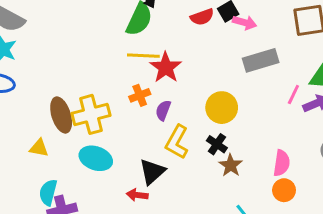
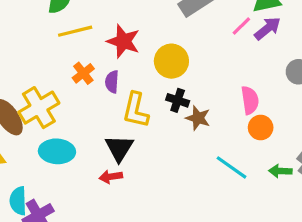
red star: (166, 67) -> (123, 41), moved
pink line: (293, 94) -> (241, 26), turned 36

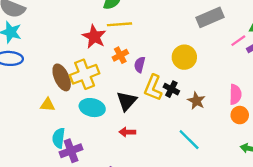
red star: (123, 41) -> (94, 37), moved
black cross: (178, 100) -> (171, 89), moved
black triangle: (119, 148) -> (127, 101), moved
cyan line: (231, 167) -> (189, 140), moved

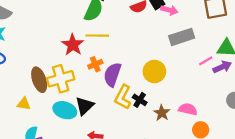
purple semicircle: (140, 65) -> (112, 75), size x1.6
pink semicircle: (235, 94) -> (188, 109), moved, turned -84
black triangle: (127, 101) -> (85, 106), moved

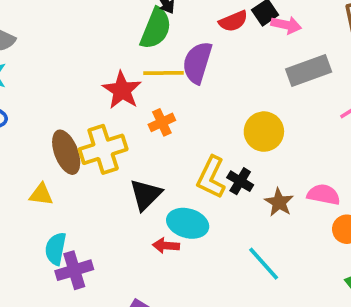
purple semicircle: (112, 75) -> (197, 63), moved
cyan ellipse: (65, 110) -> (188, 223), moved

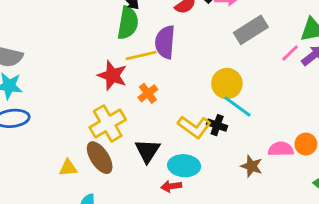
brown ellipse: (66, 152) -> (100, 158), moved
yellow L-shape: (211, 177) -> (194, 127), turned -68
pink semicircle: (324, 195) -> (281, 149), moved
brown star: (279, 202) -> (252, 166), moved
cyan line: (264, 264) -> (237, 106), moved

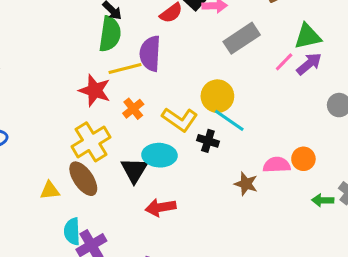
yellow L-shape: (194, 127) -> (180, 119), moved
cyan ellipse: (184, 166) -> (159, 155), moved
red arrow: (171, 186) -> (161, 207), size x1.4

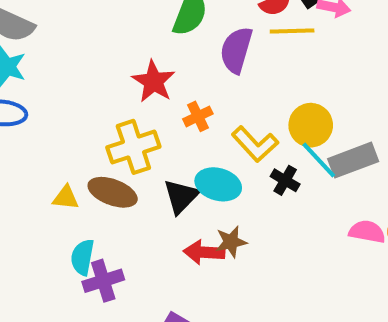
gray rectangle: (242, 38) -> (353, 160), moved
yellow line: (125, 68) -> (292, 31), moved
brown ellipse: (83, 179) -> (113, 192), turned -48
brown star: (246, 184) -> (231, 242), moved, turned 30

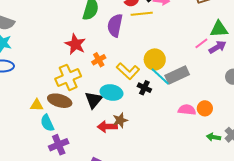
cyan semicircle: (82, 257) -> (47, 123), moved, turned -30

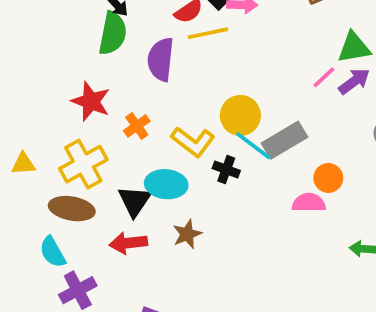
yellow triangle: (37, 105) -> (23, 164), moved
orange circle: (205, 108) -> (328, 178), moved
red arrow: (107, 127) -> (128, 243), moved

